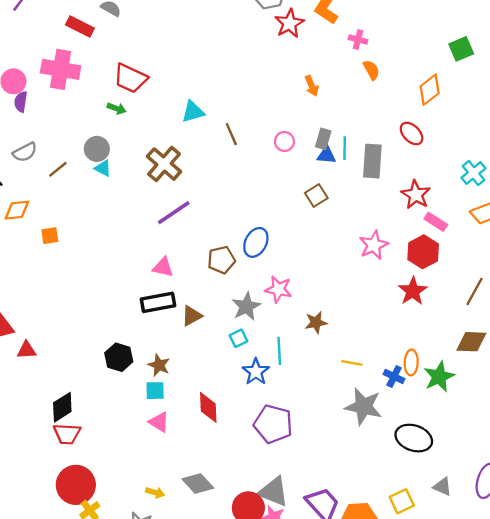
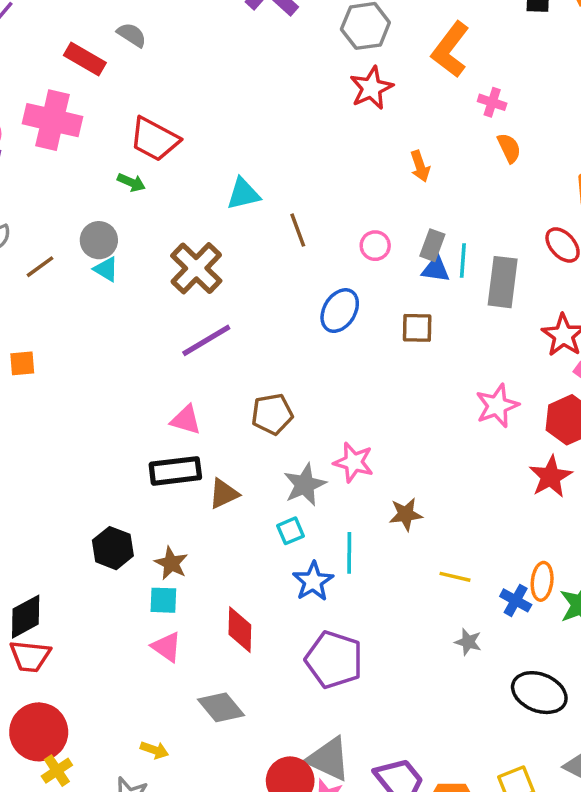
red star: (289, 23) -> (371, 88), moved
brown square: (316, 196) -> (417, 328), turned 30
blue ellipse: (256, 242) -> (340, 311), moved
gray star: (363, 407) -> (468, 642), size x0.5
gray diamond: (198, 483) -> (221, 707), moved

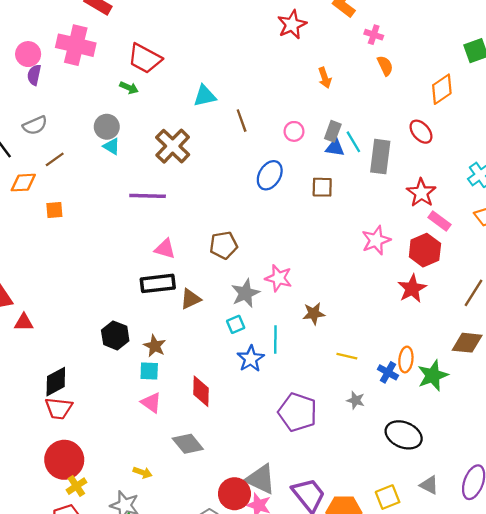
cyan line: (463, 260) -> (353, 142), turned -35
brown line: (40, 267) -> (55, 159), moved
purple line: (206, 340) -> (148, 196), moved, turned 32
purple pentagon: (334, 660) -> (298, 412), moved

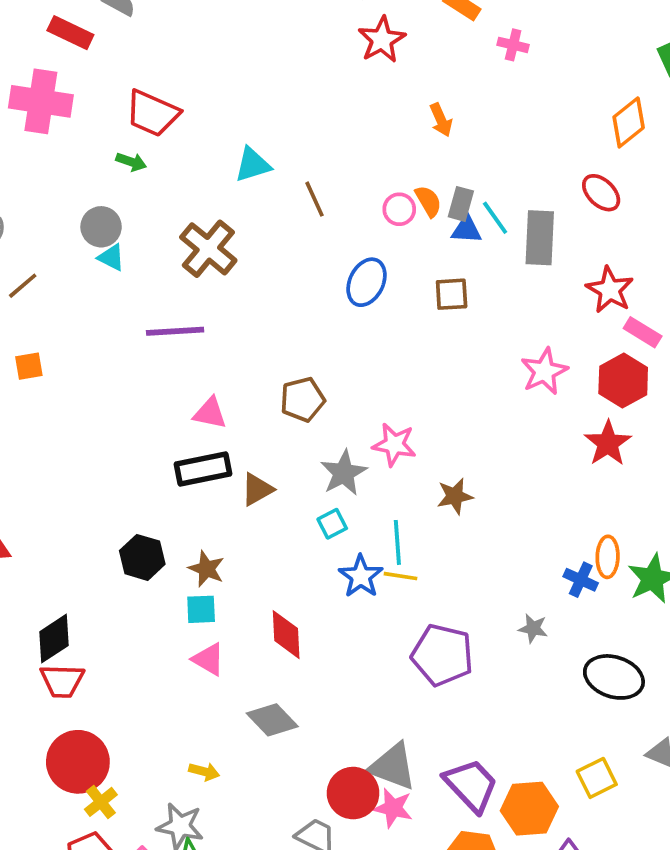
orange semicircle: (385, 66) -> (428, 201), moved
yellow line: (347, 356) -> (400, 576), moved

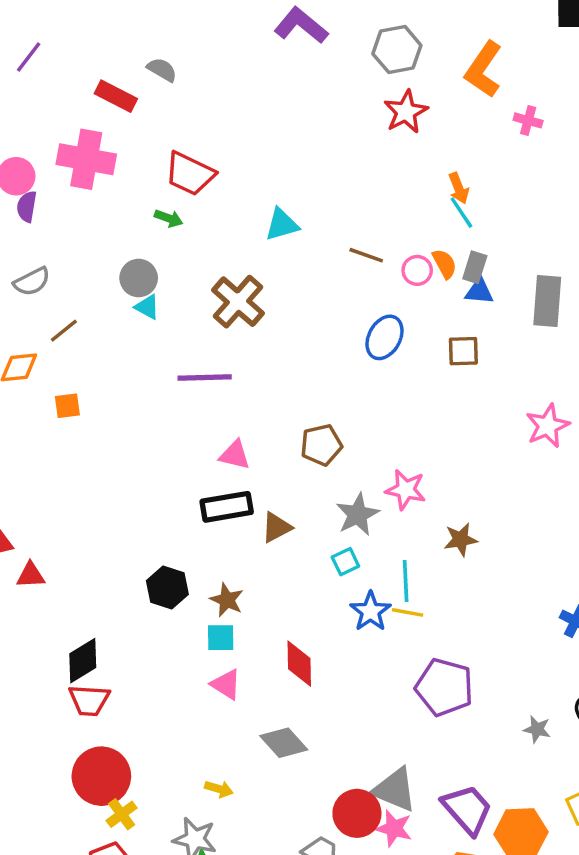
brown line: (315, 199) -> (366, 255), moved, turned -48
cyan line: (495, 218) -> (461, 213), moved
gray star: (533, 628) -> (537, 729), moved

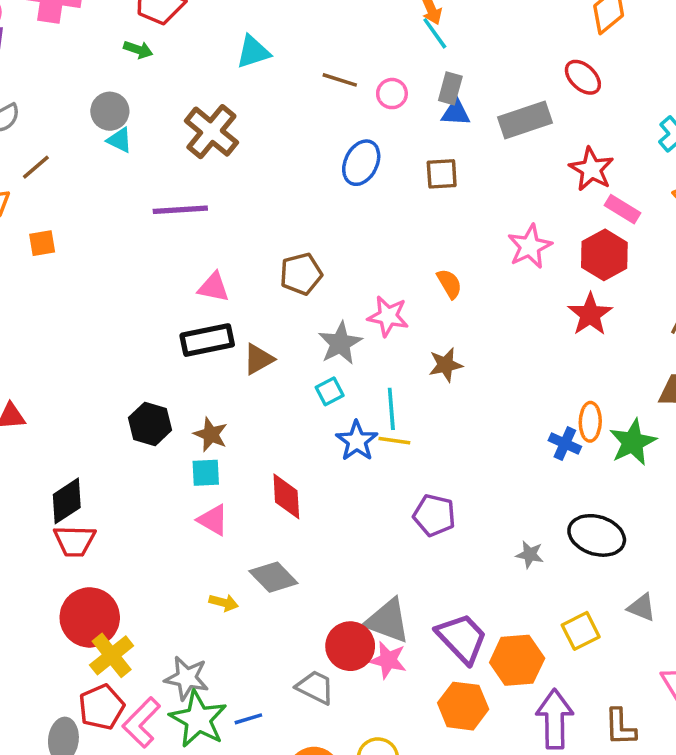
orange semicircle: (445, 264) -> (449, 284), moved
gray rectangle: (547, 301) -> (525, 120), turned 69
purple pentagon: (444, 687) -> (434, 515), size x0.7
yellow arrow: (219, 789) -> (224, 603), moved
yellow cross: (122, 814) -> (112, 655), size x1.4

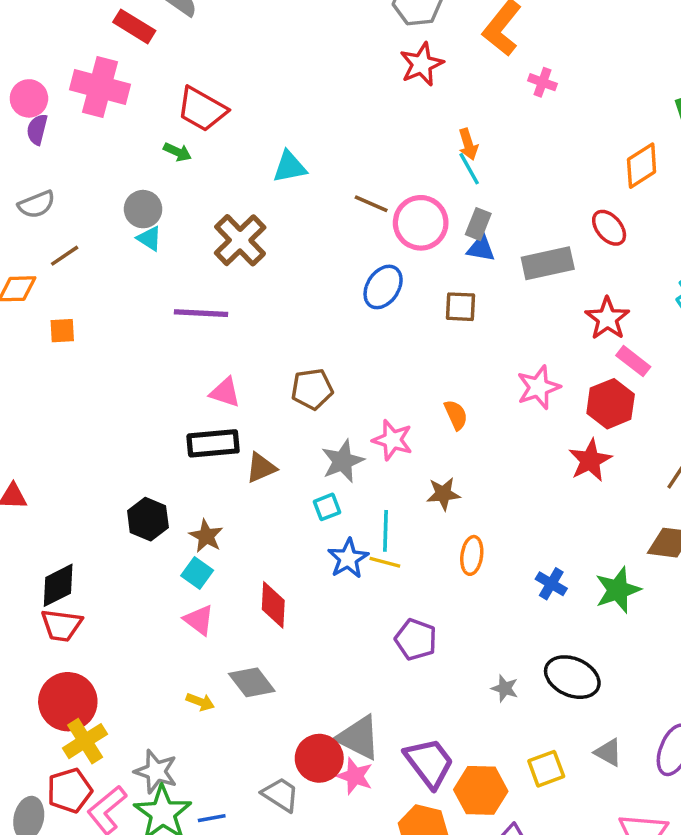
pink circle: (392, 94) -> (421, 223), size x1.8
orange ellipse: (590, 422) -> (472, 555), moved
cyan square: (206, 473) -> (197, 573), turned 32

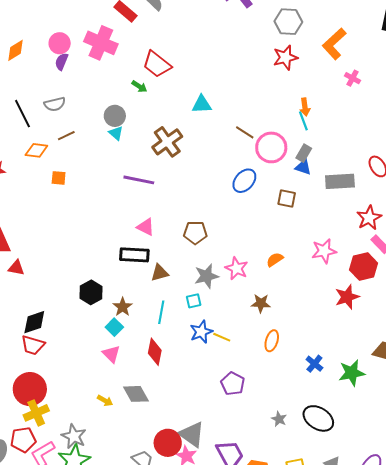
orange semicircle: (456, 415) -> (275, 260), turned -108
cyan line: (385, 531) -> (161, 312), moved

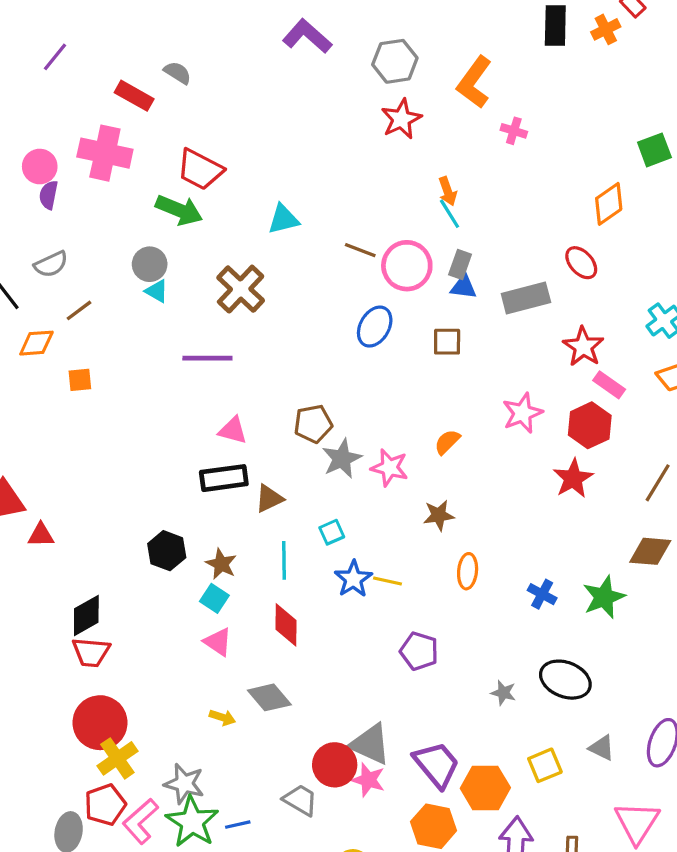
green arrow: (139, 86) -> (179, 210), size x1.8
gray star: (207, 276) -> (342, 459), moved

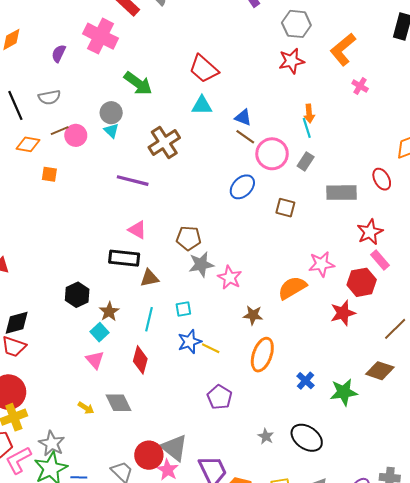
pink circle: (40, 167) -> (76, 135), moved
red trapezoid: (200, 170) -> (204, 69), moved
blue triangle: (464, 287) -> (243, 117), moved
orange semicircle: (447, 442) -> (292, 288), moved, size x1.6
orange ellipse: (468, 571) -> (262, 355), size x1.5

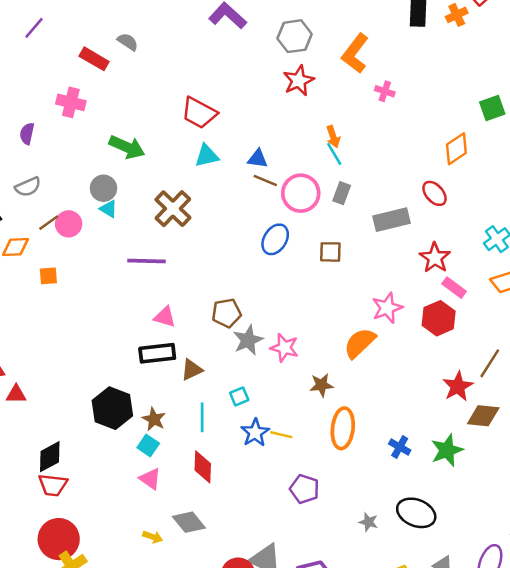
pink cross: (100, 36) -> (71, 102), size x0.7
black hexagon: (77, 295) -> (112, 408), size x1.4
red star: (343, 313) -> (458, 386), moved

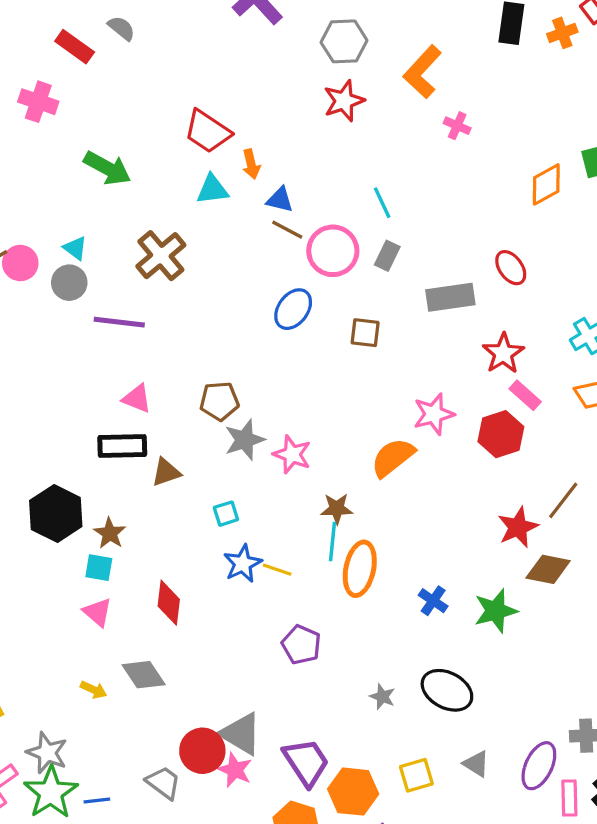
orange arrow: (333, 137) -> (251, 164), moved
orange diamond: (456, 149) -> (546, 184), moved
gray circle: (103, 188) -> (69, 283), moved
cyan line: (202, 417) -> (332, 542), moved
cyan square: (148, 446) -> (99, 568), turned -30

